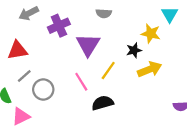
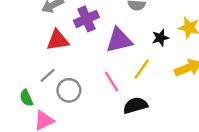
purple triangle: (88, 45) -> (119, 40), turned 45
red triangle: (18, 50) -> (58, 40), moved
black star: (134, 50) -> (160, 38), moved

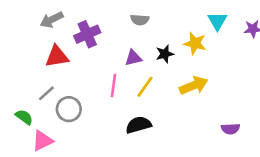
purple triangle: (119, 40) -> (133, 58), moved, size x0.6
pink line: (112, 82) -> (113, 85), moved, turned 40
green semicircle: (26, 98) -> (24, 117), turned 150

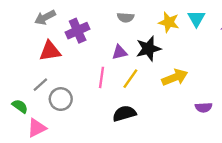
yellow star: (195, 43) -> (169, 22), moved
black star: (165, 54) -> (148, 49), size x1.5
purple semicircle: (230, 129) -> (204, 107), moved

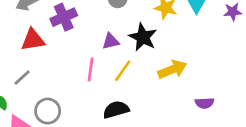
black star: (148, 49) -> (143, 37), turned -30
gray circle: (61, 99) -> (48, 111), moved

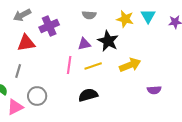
yellow line: (123, 71) -> (93, 66), turned 36
gray line: (22, 78) -> (18, 71), turned -32

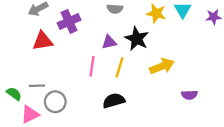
yellow line: (93, 66) -> (119, 67), turned -54
gray line: (18, 71) -> (37, 86), moved, turned 72

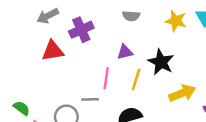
black star: (137, 39) -> (161, 62), moved
yellow arrow: (162, 66) -> (182, 93), moved
gray line: (37, 86) -> (90, 99), moved

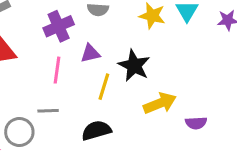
purple cross: (81, 30) -> (59, 26), moved
pink line: (106, 78) -> (57, 70), moved

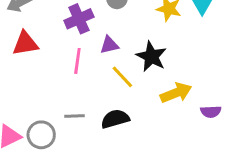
yellow line: (104, 87) -> (122, 77), turned -60
gray line: (48, 111) -> (75, 116), moved
gray circle: (19, 132) -> (41, 135), moved

